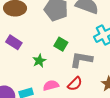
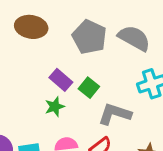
purple rectangle: (14, 42) -> (61, 80), moved

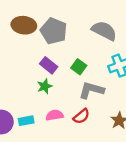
gray pentagon: (89, 37) -> (54, 31), moved
green square: (89, 88) -> (79, 67), moved

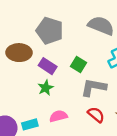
brown ellipse: (24, 25) -> (19, 53), moved
red semicircle: (81, 116) -> (96, 115), moved, turned -96

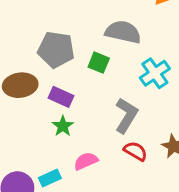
green square: (78, 65) -> (99, 63), moved
gray L-shape: (94, 87) -> (126, 115), turned 120

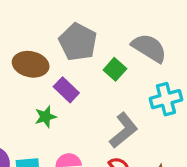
green star: (63, 126) -> (46, 117), moved

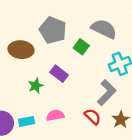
purple rectangle: (66, 90) -> (59, 74), moved
gray L-shape: (124, 130) -> (107, 93), moved

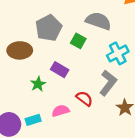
gray pentagon: (53, 30) -> (49, 28), turned 30
red semicircle: (93, 117) -> (84, 98), moved

